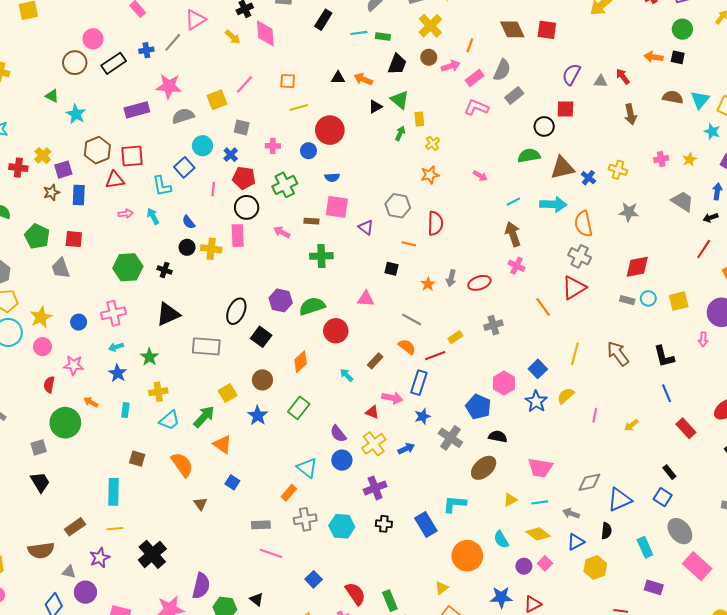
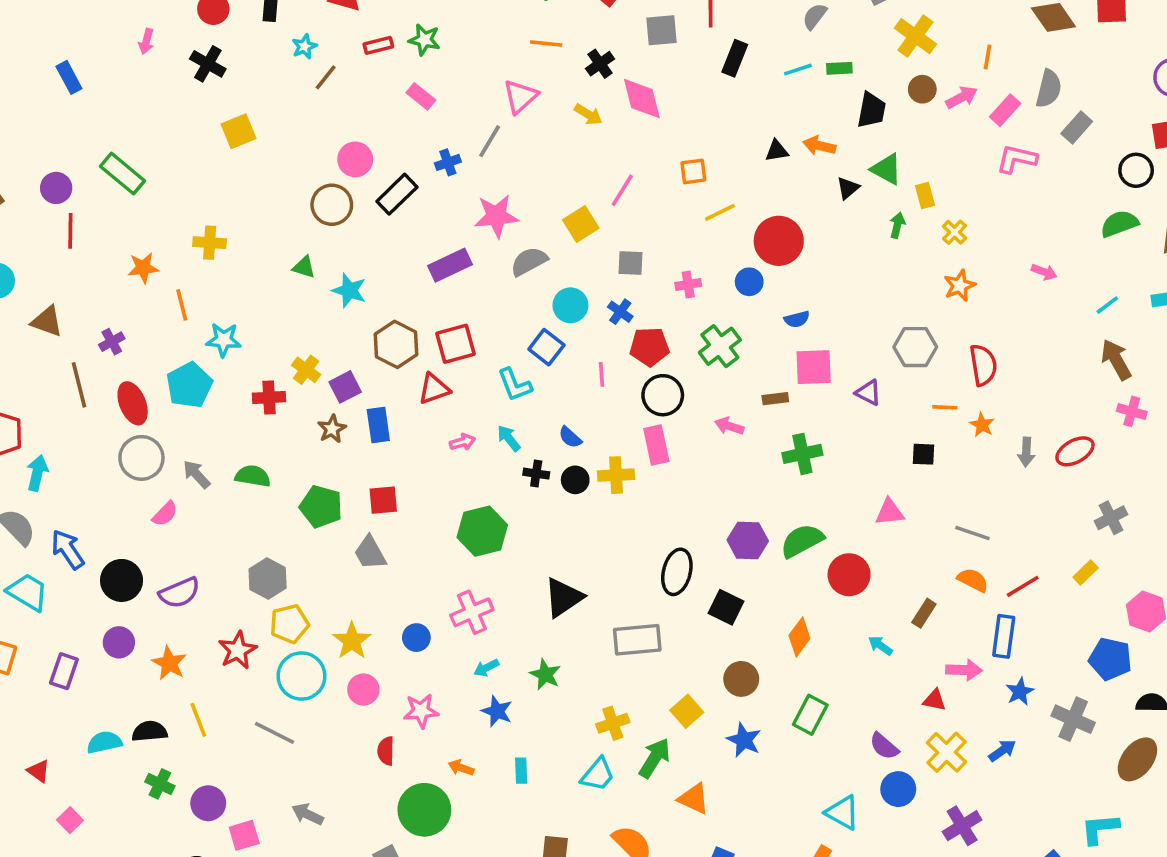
black cross: (165, 270) -> (536, 474), moved
orange star: (428, 284) -> (982, 425), moved
yellow rectangle: (455, 337) -> (1086, 573), moved
yellow cross: (158, 392) -> (613, 723), moved

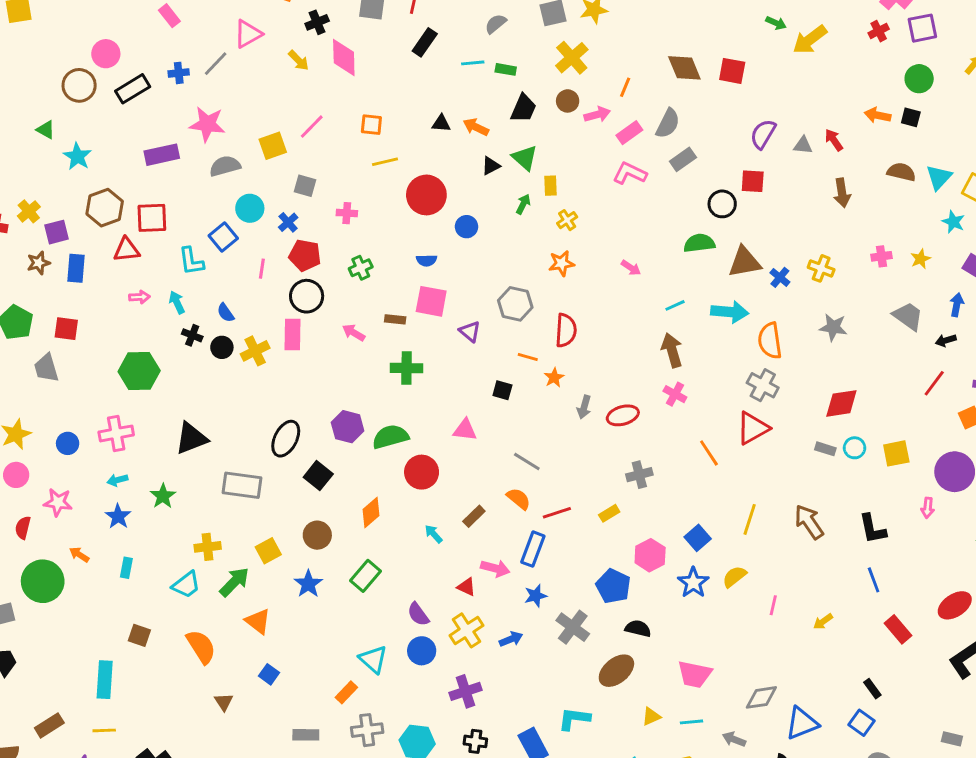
blue circle: (749, 282) -> (466, 227), moved
green cross: (720, 346) -> (361, 268), size x0.7
yellow cross: (616, 475) -> (255, 351), turned -36

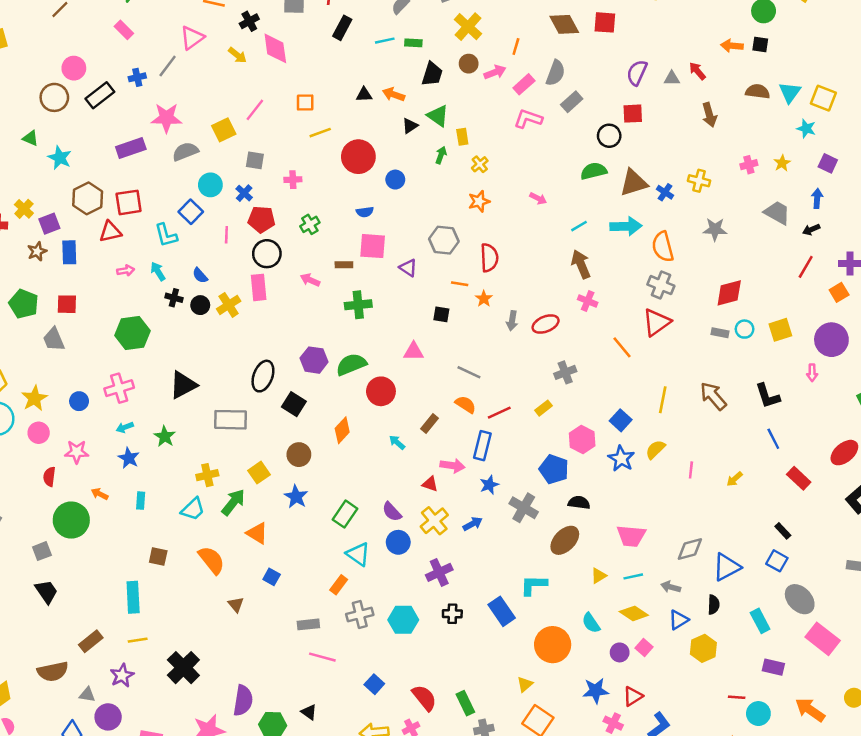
green rectangle: (365, 576) -> (345, 514), moved

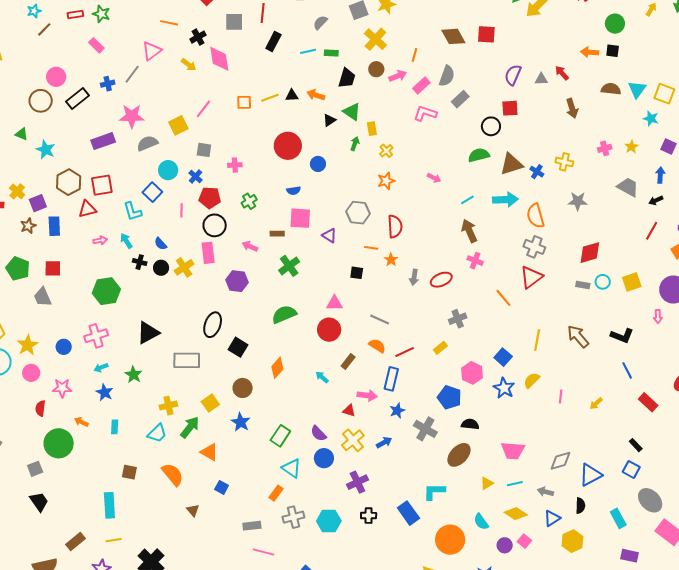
yellow line: (320, 133) -> (270, 98), moved
green cross: (358, 305) -> (289, 266), turned -30
purple hexagon: (314, 360) -> (237, 281), moved
red circle: (381, 391) -> (329, 330), moved
black L-shape: (768, 396) -> (622, 336), turned -50

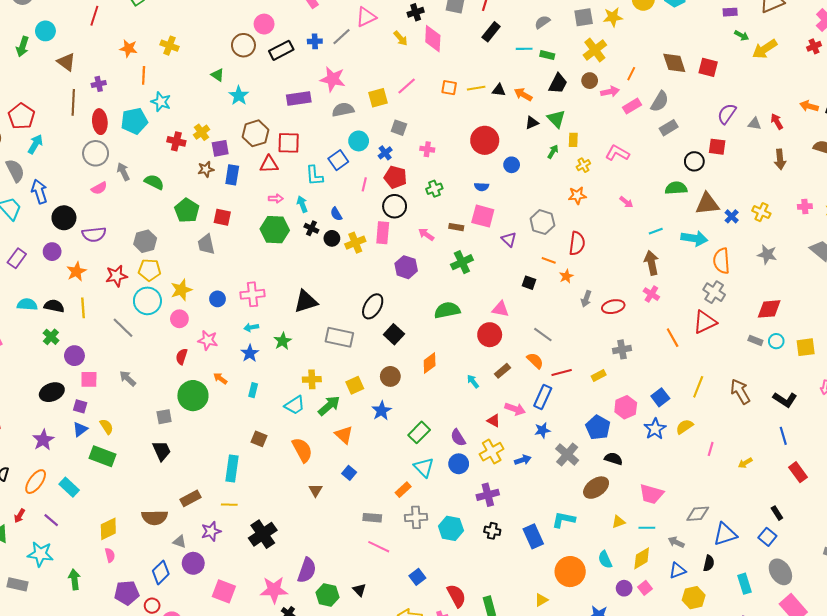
pink L-shape: (425, 113) -> (617, 153), moved
green hexagon: (106, 291) -> (275, 230), moved
yellow diamond: (516, 514) -> (642, 558), turned -75

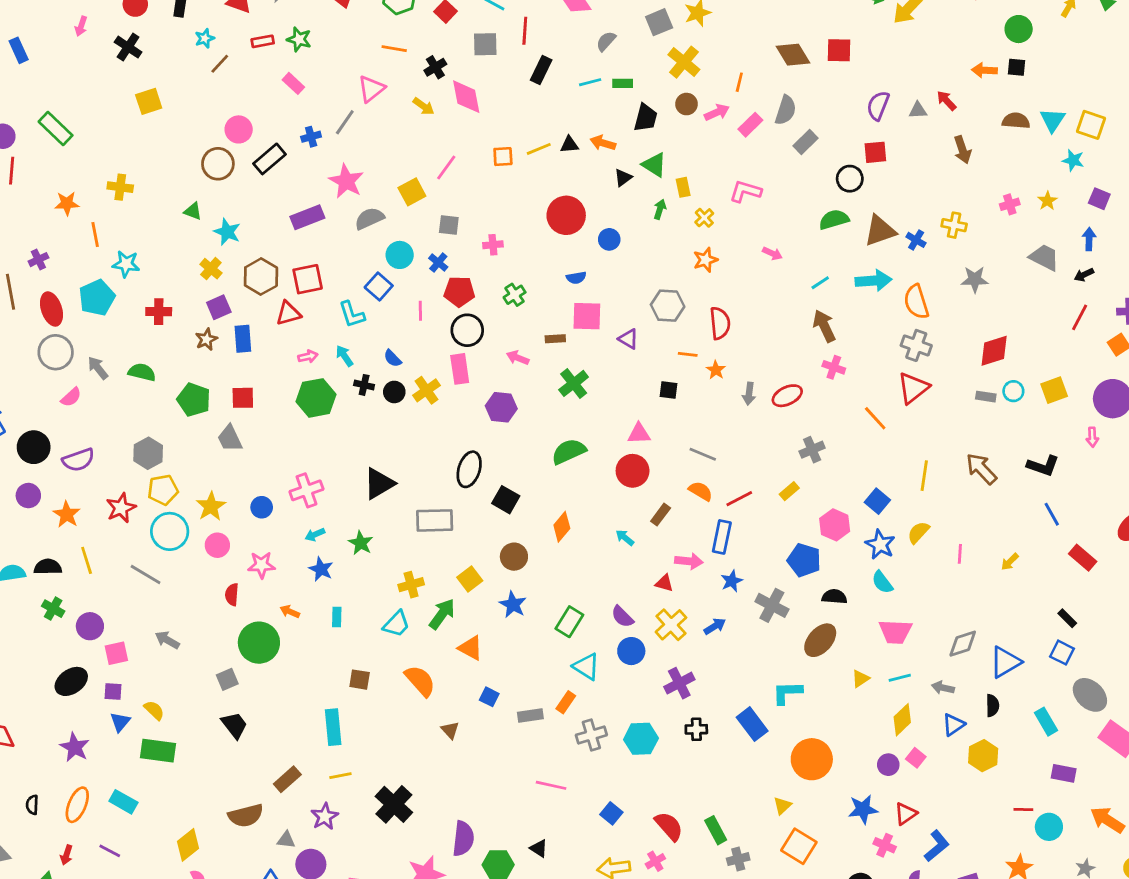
pink star: (333, 79) -> (346, 181), turned 30
yellow cross: (202, 132) -> (211, 269), moved
gray rectangle: (372, 518) -> (530, 715), moved
cyan semicircle: (605, 560) -> (882, 582), moved

